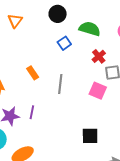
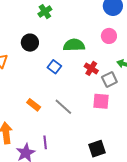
black circle: (58, 14) -> (30, 43), moved
gray line: (60, 84) -> (63, 107), turned -36
black square: (90, 136) -> (97, 149), moved

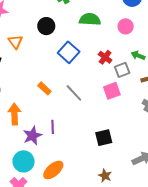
green semicircle: (74, 45) -> (90, 19), moved
blue square: (54, 67) -> (69, 52), size x1.5
pink square: (101, 101) -> (112, 91), turned -30

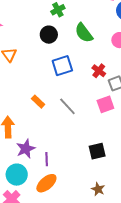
green semicircle: (90, 19) -> (84, 33), turned -130
black circle: (46, 26) -> (49, 35), moved
blue square: (69, 52) -> (62, 66), turned 30
purple line: (53, 127) -> (47, 159), moved

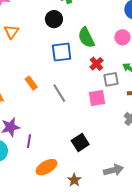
green semicircle: (84, 33) -> (86, 38), moved
black square: (97, 151) -> (80, 143), turned -30
orange ellipse: (46, 183) -> (46, 167), moved

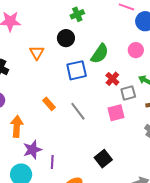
orange triangle: (11, 32) -> (37, 53), moved
green semicircle: (86, 38) -> (100, 54), turned -115

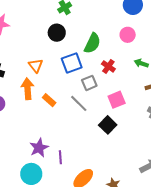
orange triangle: (37, 53) -> (36, 66), moved
gray square: (128, 93) -> (89, 83), moved
orange arrow: (17, 126) -> (28, 89), moved
black square: (103, 159) -> (108, 125), moved

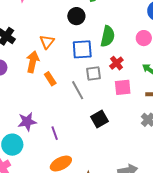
green semicircle: (92, 43) -> (108, 36), turned -30
pink square: (117, 100) -> (123, 87), moved
purple line: (60, 157) -> (55, 133), moved, turned -32

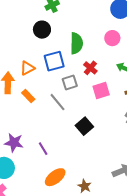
orange triangle: (47, 42) -> (27, 68), moved, turned 35
purple star: (27, 122) -> (14, 143), turned 30

